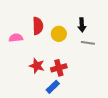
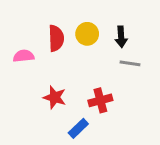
yellow circle: (59, 34) -> (87, 34), moved
red cross: (59, 68) -> (100, 100), moved

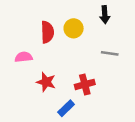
black arrow: (121, 37) -> (105, 15), moved
pink semicircle: (24, 56) -> (24, 57), moved

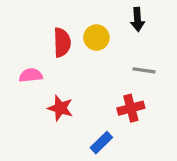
red cross: (85, 84) -> (131, 108), moved
blue rectangle: (66, 108) -> (101, 143), moved

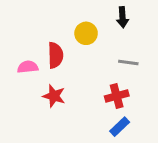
red semicircle: (62, 42) -> (55, 55), moved
blue rectangle: (101, 143) -> (120, 127), moved

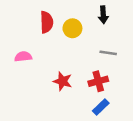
red semicircle: (55, 55) -> (47, 22), moved
red star: (54, 96) -> (63, 81), moved

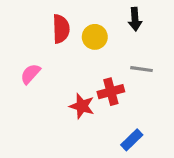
pink semicircle: (23, 57) -> (30, 74), turned -42
red cross: (98, 81) -> (111, 92), moved

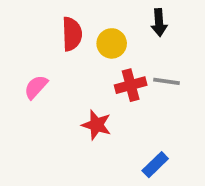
red cross: (111, 92) -> (131, 85), moved

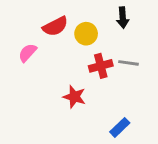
red semicircle: (72, 34) -> (55, 26), turned 65
pink semicircle: (36, 87) -> (27, 53), moved

